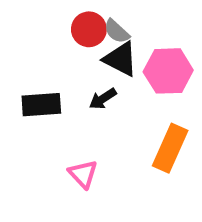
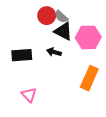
black arrow: (103, 99) -> (54, 52), turned 48
pink triangle: (83, 174) -> (29, 95), moved

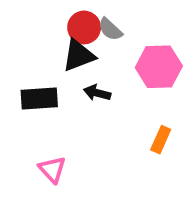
black triangle: (63, 31) -> (78, 56), moved, turned -48
orange rectangle: (89, 78) -> (161, 140), size x0.6

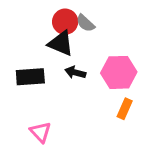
black triangle: (78, 56) -> (61, 43), turned 44
pink hexagon: (159, 67) -> (119, 72), moved

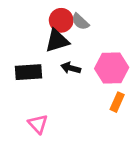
black triangle: (61, 43) -> (57, 41), turned -40

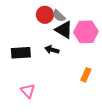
black triangle: (57, 41) -> (64, 30), moved, turned 48
pink hexagon: (112, 68) -> (86, 32), moved

